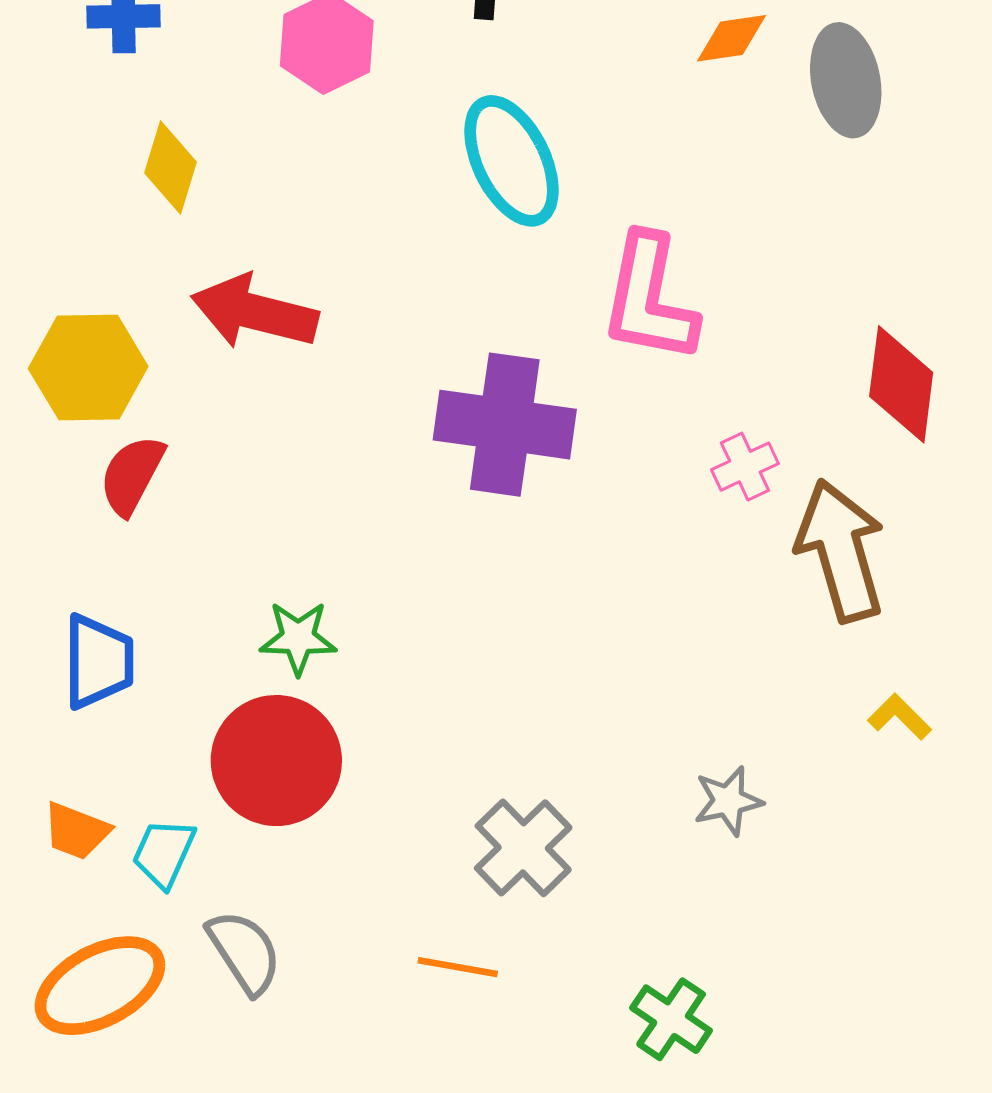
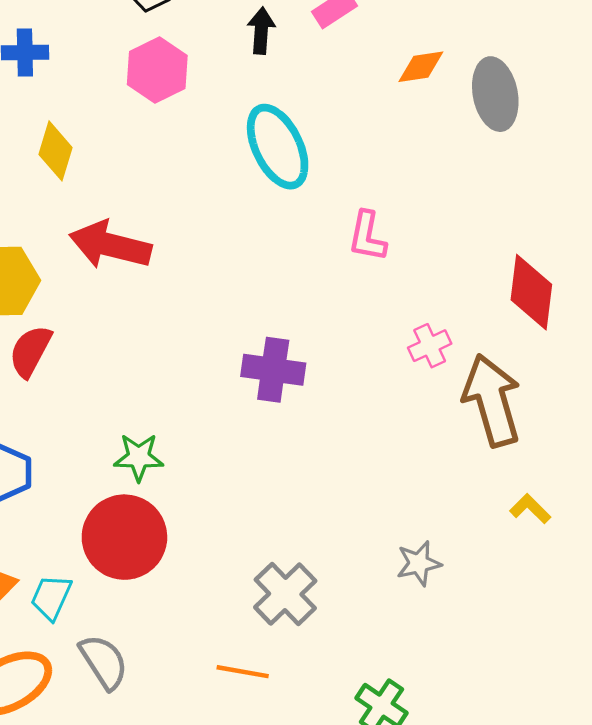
pink L-shape: (649, 299) -> (367, 236), size x0.6
purple cross: (505, 425) -> (273, 370), moved, size x0.7

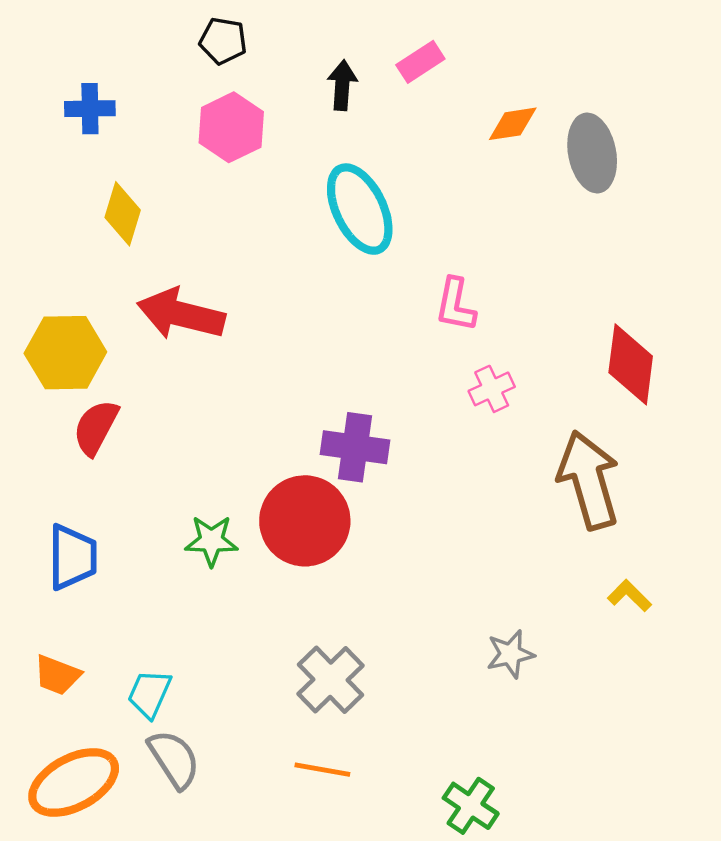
pink cross: (430, 346) -> (492, 389), moved
red circle: (124, 537) -> (305, 521), moved
gray cross: (285, 594) -> (331, 680), moved
cyan trapezoid: (51, 597) -> (149, 694), moved

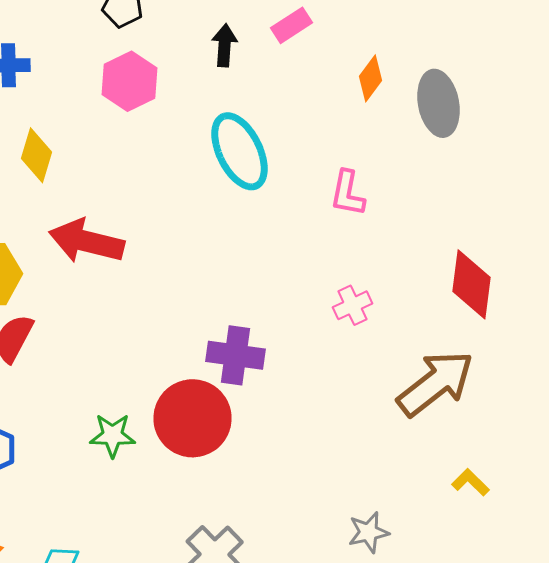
orange diamond: (513, 124) -> (370, 78), turned -45
pink L-shape: (455, 305) -> (348, 193), moved
brown arrow: (589, 480) -> (436, 383), turned 68

